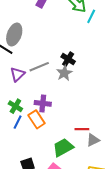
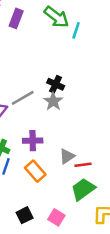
orange rectangle: (37, 119) -> (35, 171), moved
gray triangle: (93, 140) -> (67, 156), moved
green trapezoid: (63, 148) -> (83, 189), moved

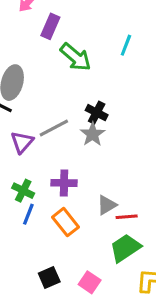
green arrow: (56, 17) -> (76, 57), moved

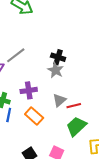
black cross: (97, 113) -> (58, 57), moved
gray star: (93, 134) -> (56, 70), moved

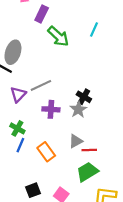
purple cross: (29, 90) -> (51, 109), moved

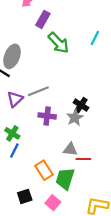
gray triangle: (76, 141) -> (70, 149), turned 32
orange rectangle: (46, 152) -> (44, 170), moved
green trapezoid: (87, 172) -> (65, 179), moved, turned -45

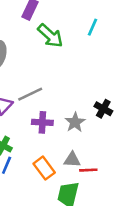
black cross: (81, 105) -> (103, 109), moved
orange rectangle: (44, 170) -> (44, 168), moved

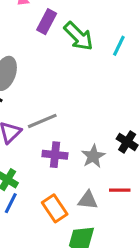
green arrow: (50, 36) -> (79, 36), moved
red line: (88, 170) -> (120, 190), moved

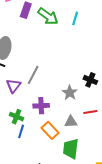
gray line: (42, 121) -> (33, 75), turned -30
purple cross: (55, 155) -> (41, 106), moved

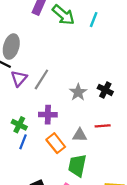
purple triangle: (13, 86) -> (19, 78), moved
gray star: (70, 93) -> (78, 92), moved

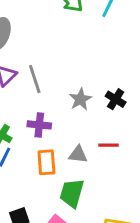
gray line: (41, 79) -> (35, 79), turned -55
orange rectangle: (56, 143) -> (46, 162), turned 30

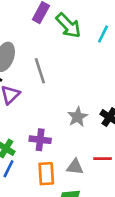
gray line: (35, 79) -> (40, 71), moved

